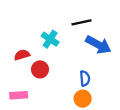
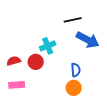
cyan cross: (50, 39) -> (48, 46), moved, turned 35
red semicircle: (22, 55) -> (14, 61), moved

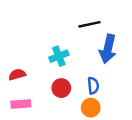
blue arrow: (88, 40) -> (108, 49), turned 75
red circle: (36, 62) -> (61, 88), moved

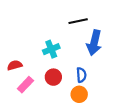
pink rectangle: (21, 104) -> (25, 85), moved, turned -42

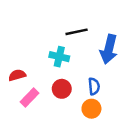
black line: (78, 21) -> (77, 32), moved
cyan cross: (51, 49) -> (59, 57), turned 35

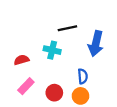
red semicircle: (17, 75) -> (22, 60), moved
red circle: (62, 89) -> (54, 93), moved

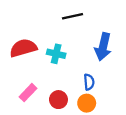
black line: (67, 28) -> (73, 16), moved
red semicircle: (22, 60) -> (23, 48), moved, size x1.6

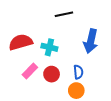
pink rectangle: (28, 93) -> (30, 71), moved
red circle: (58, 100) -> (52, 74), moved

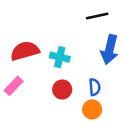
black line: (64, 14) -> (97, 16), moved
pink rectangle: (30, 71) -> (14, 86), moved

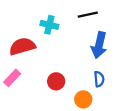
cyan cross: (60, 57) -> (49, 25), moved
blue semicircle: (95, 87) -> (99, 79), moved

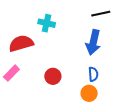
black line: (88, 15) -> (101, 14), moved
orange circle: (83, 99) -> (89, 93), moved

